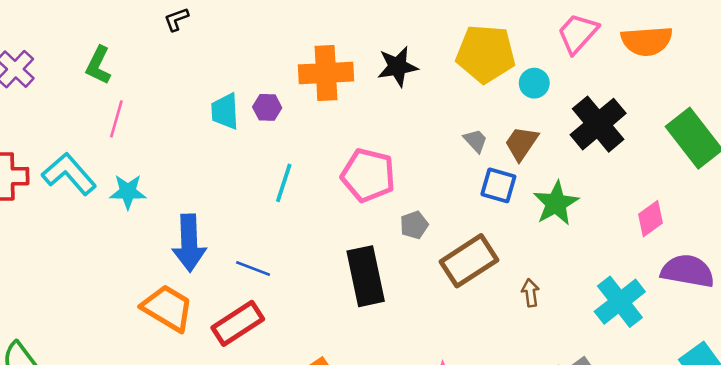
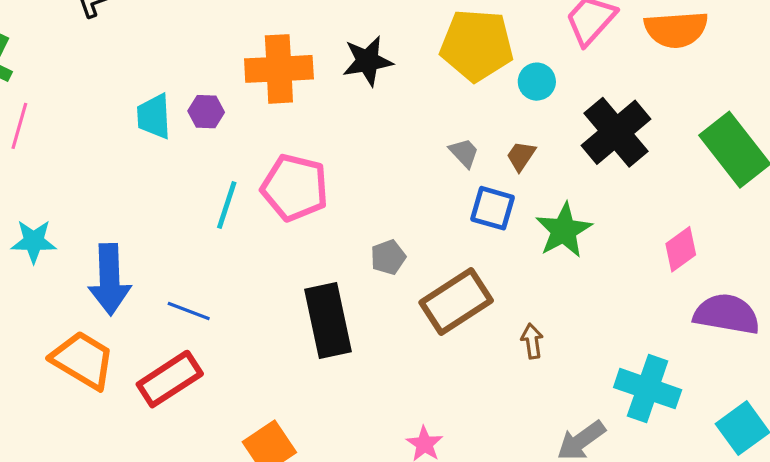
brown trapezoid: (521, 143) -> (521, 156), size x0.7
pink pentagon: (368, 175) -> (295, 188), moved
cyan star: (128, 192) -> (34, 241), moved
cyan cross: (620, 302) -> (648, 389), moved, turned -33

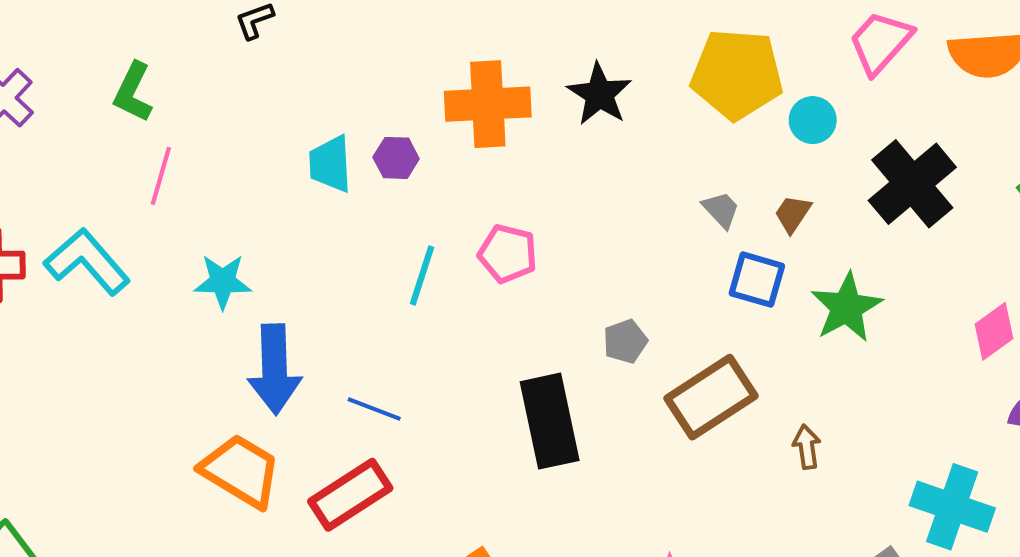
black star: (368, 61) -> (599, 94), turned -30
pink pentagon: (295, 188) -> (508, 254), size x0.7
cyan star: (34, 241) -> (223, 282), moved

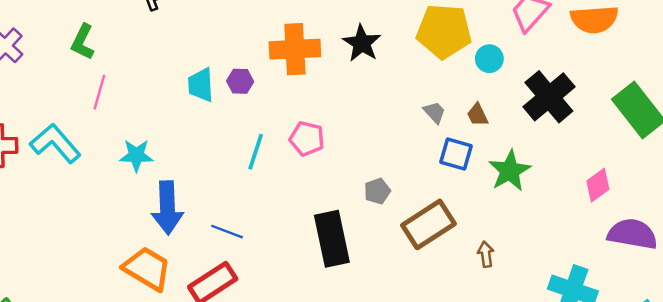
brown trapezoid: (793, 214) -> (477, 115), turned -60

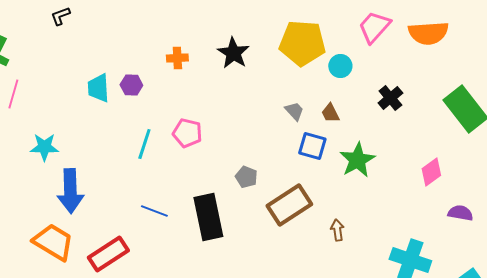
orange cross: (295, 49) -> (177, 58), size x0.5
black cross: (549, 97) -> (390, 98), size x0.6
gray pentagon: (377, 191) -> (246, 177), turned -30
blue line: (227, 232) -> (154, 211), moved
purple semicircle: (632, 234) -> (460, 213), size x0.6

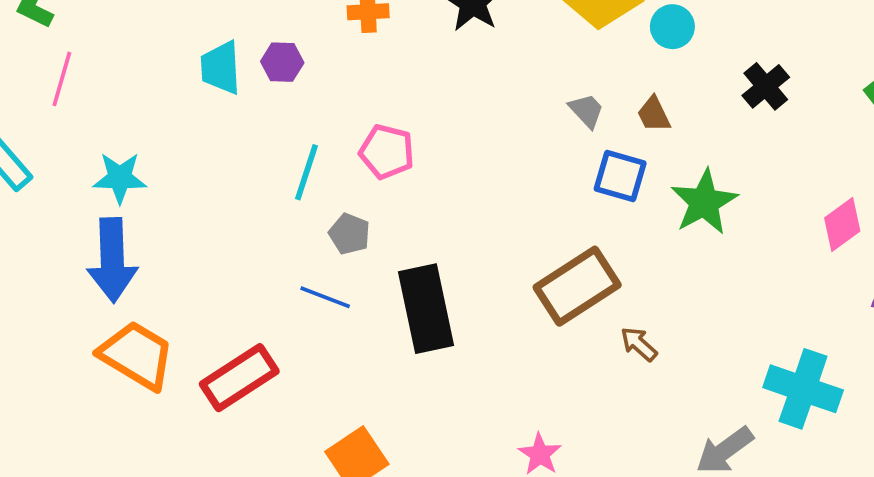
gray pentagon: (246, 177) -> (349, 234), moved
blue arrow: (70, 191) -> (112, 260), moved
brown arrow: (337, 230) -> (639, 344), moved, turned -40

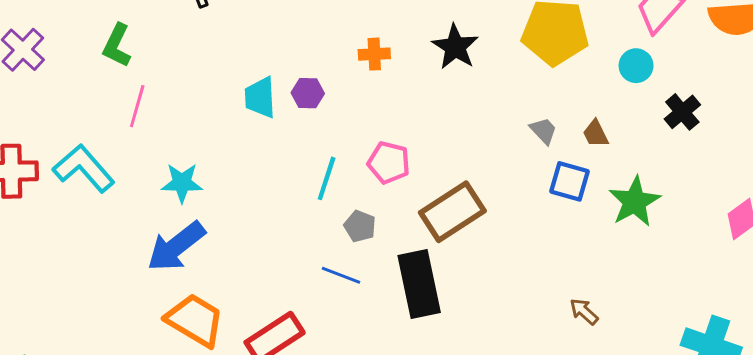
cyan circle: (672, 27) -> (636, 66), moved
blue arrow: (112, 260) -> (176, 246), turned 54
brown rectangle: (577, 286) -> (452, 212), moved

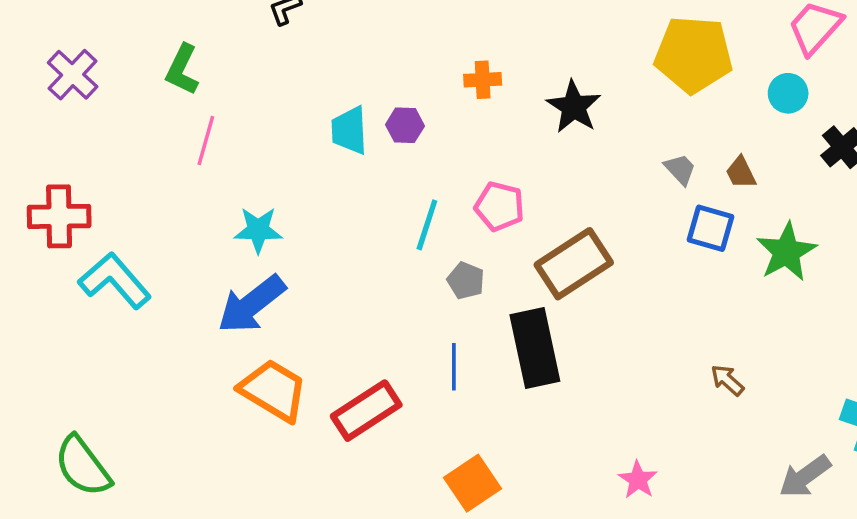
black star: (455, 47) -> (574, 107), moved
cyan L-shape: (84, 168) -> (115, 281), moved
blue line: (341, 275) -> (454, 367), moved, turned 69

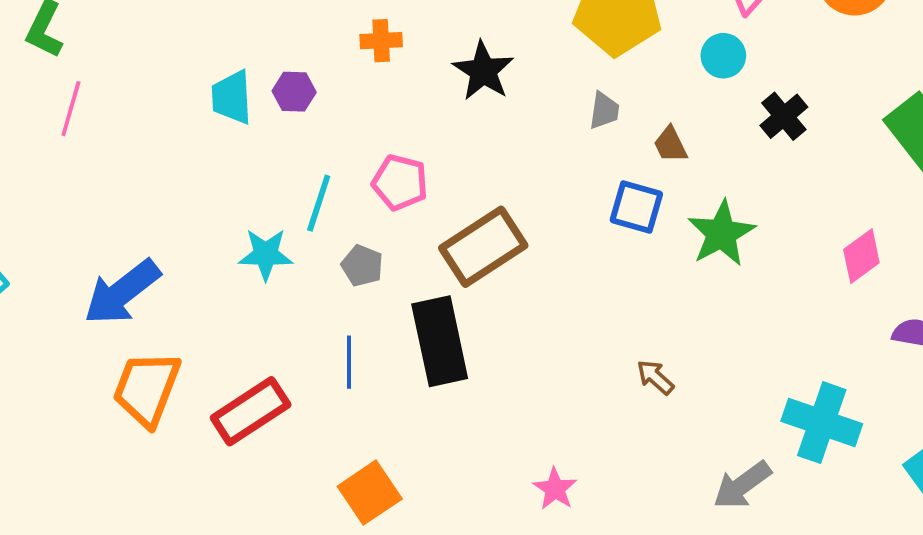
gray trapezoid: (680, 169) -> (604, 111), moved, turned 51
cyan star: (258, 230) -> (266, 254), moved
orange trapezoid: (273, 390) -> (147, 389), turned -100

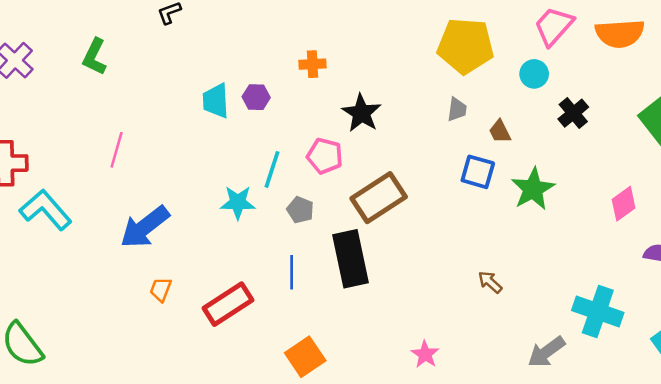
black star: (483, 71) -> (361, 113), moved
pink line: (71, 109) -> (117, 150), moved
orange trapezoid: (147, 389) -> (161, 289), size x0.5

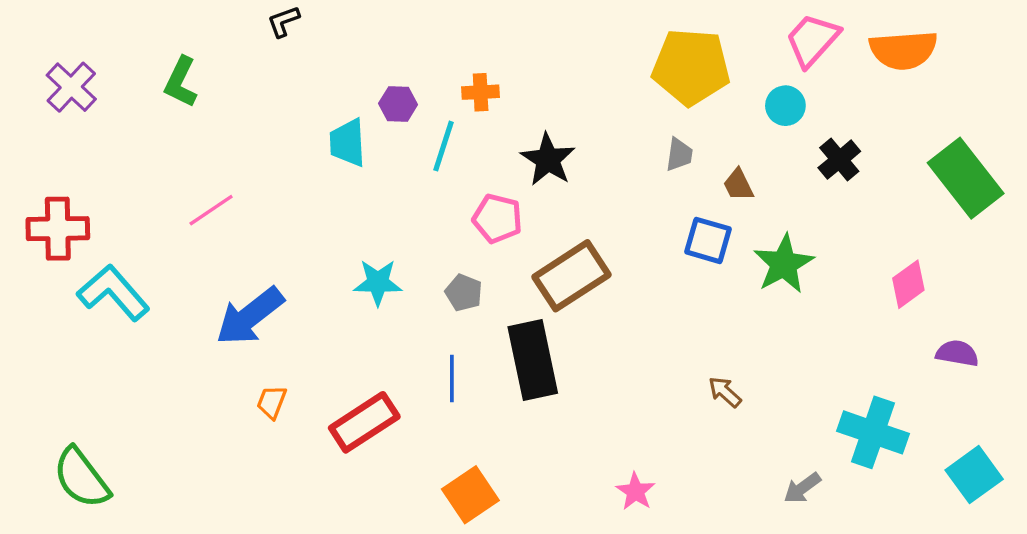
purple hexagon: (256, 97) -> (398, 104), moved
pink line: (117, 150) -> (211, 210), turned 40
cyan line: (272, 169) -> (443, 146), moved
gray arrow: (546, 352) -> (802, 488), size x0.7

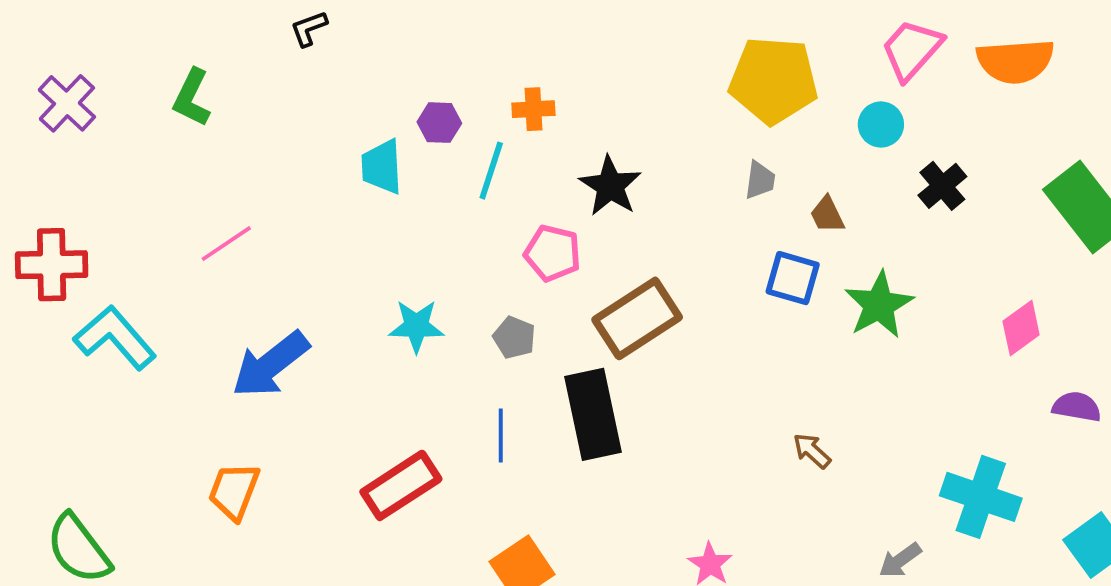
orange trapezoid: (272, 402) -> (234, 491), moved, size x1.5

